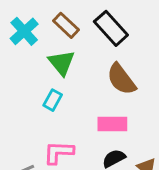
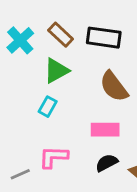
black rectangle: (111, 28) -> (104, 38), turned -40
green triangle: (62, 63) -> (56, 71), turned 40

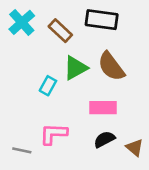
brown rectangle: (61, 35) -> (60, 31), moved
green triangle: (56, 71) -> (75, 68), moved
gray line: (20, 174) -> (22, 150), turned 36

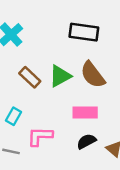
brown rectangle: (60, 31) -> (30, 77), moved
cyan rectangle: (48, 86) -> (14, 116), moved

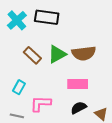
black rectangle: (84, 32) -> (47, 17), moved
brown semicircle: (93, 75) -> (84, 53), turned -60

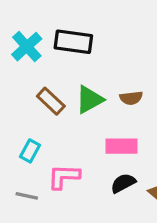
brown semicircle: (84, 53) -> (131, 98), size x0.6

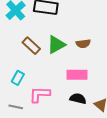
black semicircle: (123, 183) -> (78, 99), turned 42

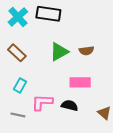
brown rectangle: (31, 46) -> (17, 53), moved
black semicircle: (78, 99) -> (70, 105), moved

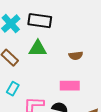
green triangle: (59, 52) -> (38, 49), moved, turned 30

